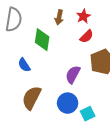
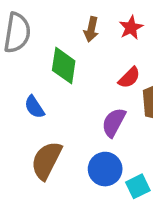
red semicircle: (87, 36) -> (129, 78), moved

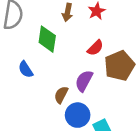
brown semicircle: (46, 160) -> (61, 95), moved, size x0.6

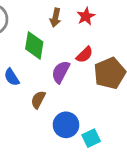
purple semicircle: (84, 81) -> (61, 72), moved
brown semicircle: (61, 95) -> (38, 100), moved

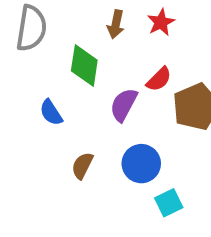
brown semicircle: (38, 100) -> (82, 166), moved
blue circle: (66, 125) -> (141, 164), moved

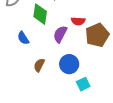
red semicircle: (159, 79) -> (78, 21), turned 48

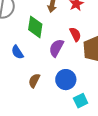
red semicircle: (78, 21) -> (75, 34), turned -120

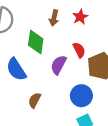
blue semicircle: (17, 52) -> (16, 69), size x1.5
blue circle: (66, 80) -> (81, 96), moved

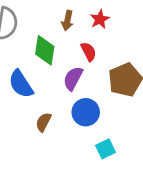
red semicircle: (79, 50) -> (89, 52), moved
blue circle: (81, 96) -> (86, 112), moved

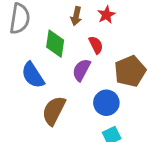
blue circle: (86, 112) -> (106, 103), moved
brown semicircle: (43, 122) -> (54, 111), size x1.6

